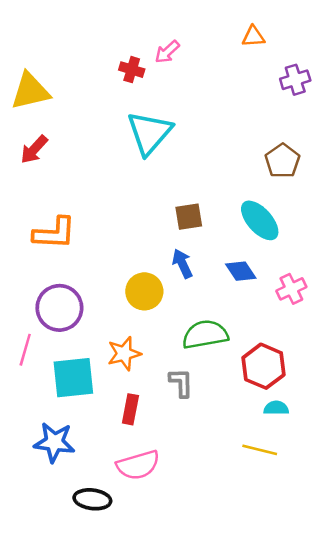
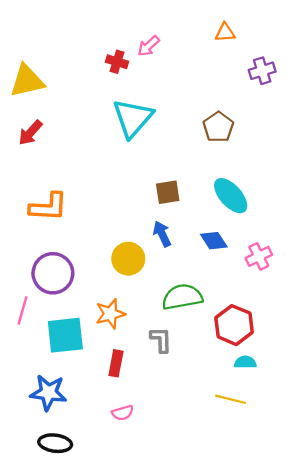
brown pentagon: (283, 161) -> (218, 127), moved
pink semicircle: (138, 465) -> (123, 413), size x0.6
black ellipse: (92, 499) -> (55, 443), moved

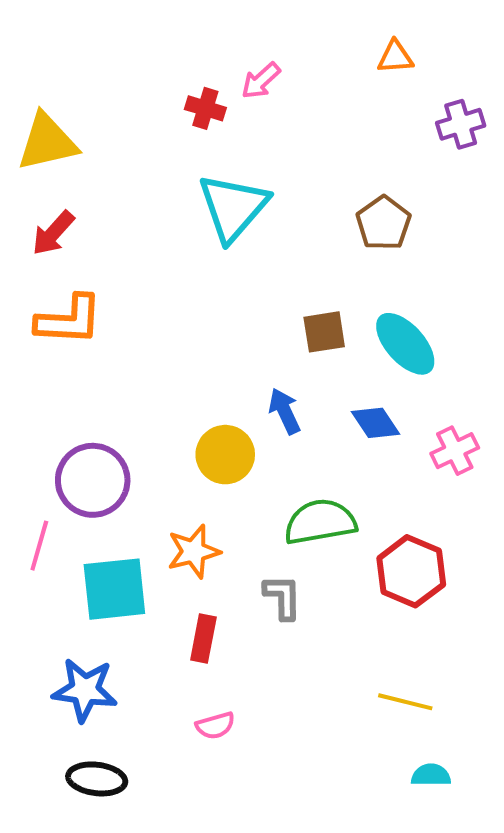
brown square: (168, 192) -> (324, 332), moved
orange L-shape: (48, 207) -> (69, 320), moved
cyan semicircle: (245, 362) -> (431, 775), moved

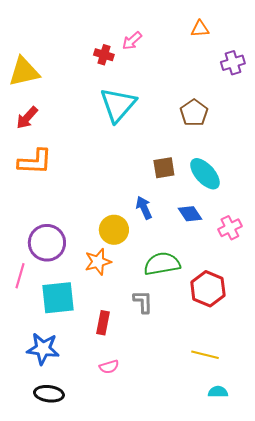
orange star: (194, 551) -> (98, 262), moved

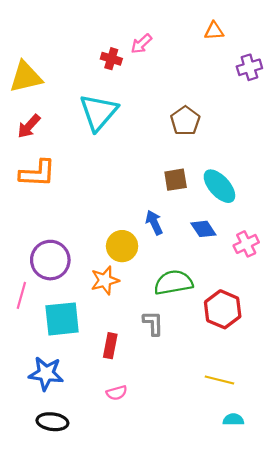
cyan triangle: (118, 105) -> (98, 112), moved
brown pentagon: (194, 113) -> (185, 121), moved

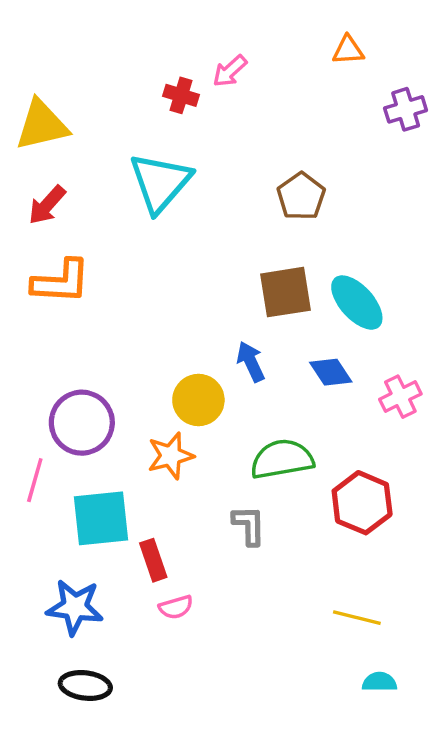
brown square: (176, 180) -> (285, 292), size x1.4
red rectangle: (110, 346) -> (153, 560), moved, turned -30
pink semicircle: (117, 393) -> (176, 607), moved

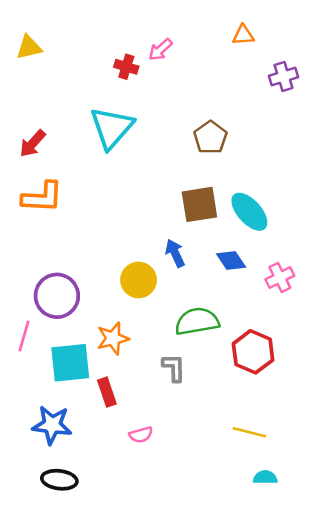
yellow triangle: (42, 125) -> (29, 47), moved, size x0.7
orange star: (171, 456) -> (113, 338), moved
pink semicircle: (176, 607) -> (141, 435), moved

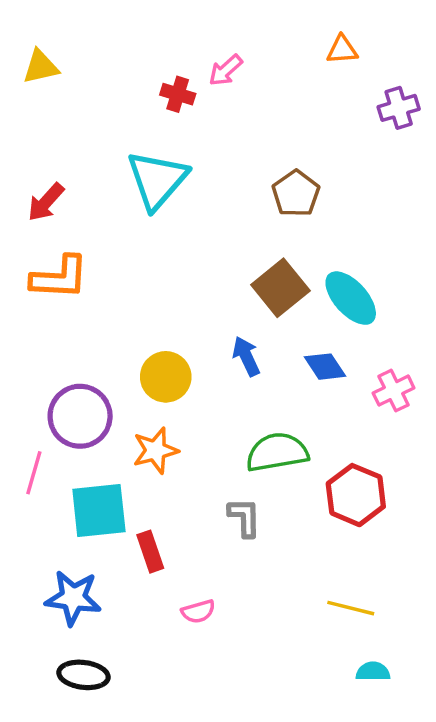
brown square: (199, 204) -> (280, 288), turned -30
yellow circle: (139, 280) -> (166, 377), moved
orange star: (113, 338) -> (155, 450), moved

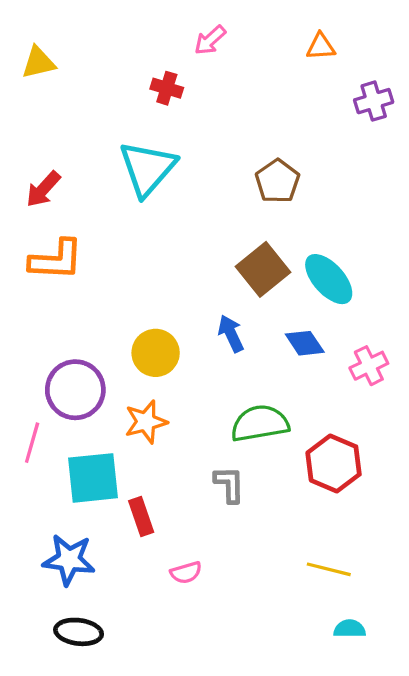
pink arrow: (226, 70) -> (210, 40), moved

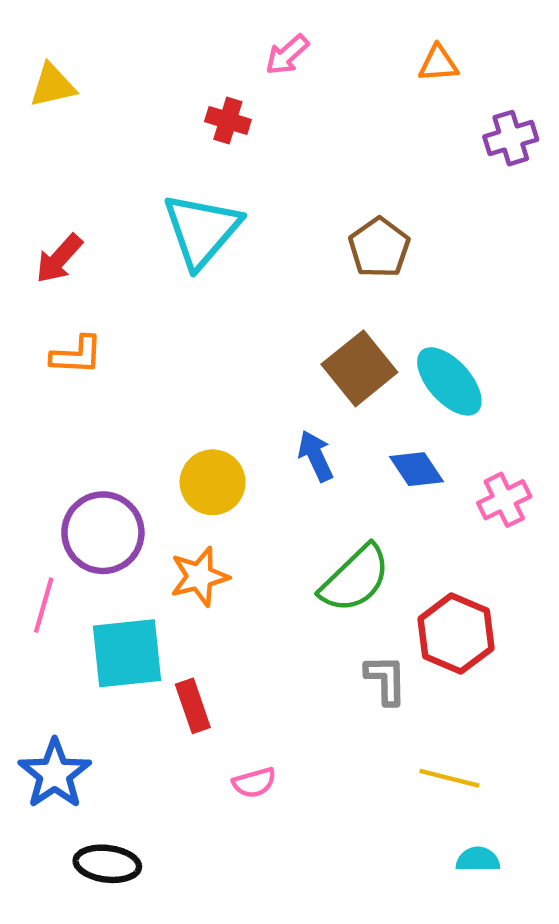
orange L-shape: (56, 260) -> (77, 355), size x0.7
green semicircle: (260, 423) -> (355, 579), turned 146
gray L-shape: (229, 484) -> (386, 680), moved
blue star: (69, 560) -> (55, 774), moved, turned 30

